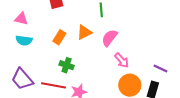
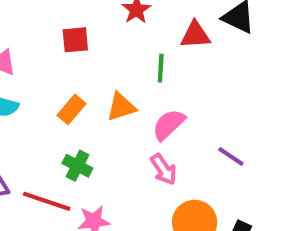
pink arrow: (122, 60) -> (164, 169), moved
purple line: (161, 69) -> (231, 156), moved

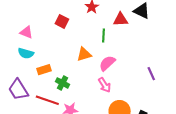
red square: (75, 40) -> (62, 21), turned 32
orange rectangle: (72, 109) -> (44, 70), moved, turned 32
purple line: (231, 156) -> (151, 74), moved, turned 32

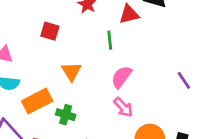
orange triangle: (84, 54) -> (71, 71), moved, turned -35
orange rectangle: (44, 70) -> (37, 101), size x1.5

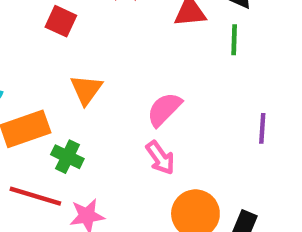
green line: (110, 40) -> (234, 40), moved
purple line: (184, 80) -> (262, 128), turned 30

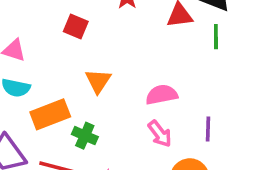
pink semicircle: (164, 109) -> (162, 95), turned 36
purple line: (262, 128) -> (208, 129), moved

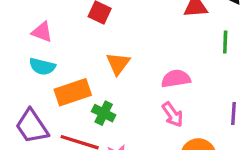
green line: (216, 37) -> (225, 42), moved
purple line: (208, 129) -> (233, 113), moved

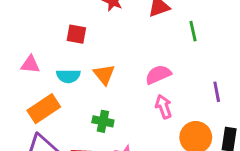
cyan semicircle: (42, 66) -> (68, 76), moved
orange rectangle: (73, 92) -> (44, 109), moved
pink arrow: (173, 115) -> (164, 107), turned -150

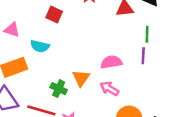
orange triangle: (104, 75) -> (81, 78), moved
purple line: (217, 92) -> (143, 56), moved
pink arrow: (164, 107) -> (109, 89), turned -54

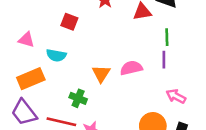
orange triangle: (81, 78) -> (101, 74), moved
pink arrow: (109, 89) -> (176, 96), moved

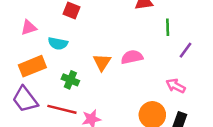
pink triangle: (26, 40) -> (29, 28), turned -35
purple line: (164, 60) -> (185, 50), moved, turned 35
green cross: (78, 98) -> (70, 80), moved

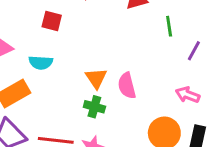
pink semicircle: (132, 57) -> (127, 86), moved, turned -85
green cross: (70, 80) -> (94, 107), moved

